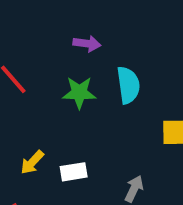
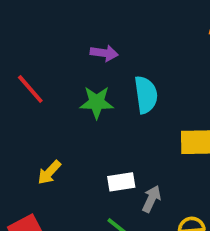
white rectangle: (74, 172) -> (121, 182), moved

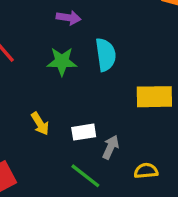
yellow arrow: (49, 172) -> (40, 124), moved, turned -75

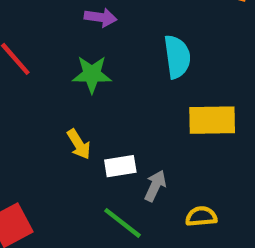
cyan semicircle: (106, 55) -> (177, 57), moved
yellow arrow: (40, 124) -> (79, 144), moved

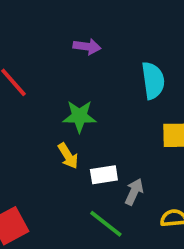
green star: (92, 74) -> (79, 116), moved

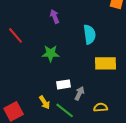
purple arrow: (87, 47) -> (55, 16), turned -120
yellow arrow: (68, 156) -> (45, 102), moved

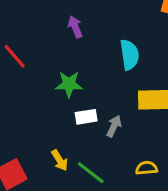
white rectangle: (64, 84) -> (86, 117), moved
gray arrow: (80, 93) -> (114, 126), moved

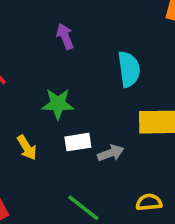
gray arrow: (114, 126) -> (111, 153), turned 45
yellow arrow: (60, 160) -> (27, 148), moved

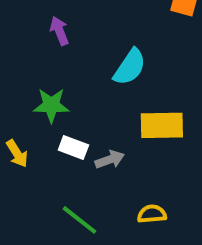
cyan semicircle: (129, 69) -> (130, 67), turned 42
white rectangle: (78, 142) -> (73, 148), turned 30

